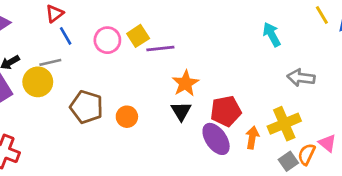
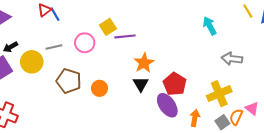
blue line: (66, 36) -> (55, 14), moved
pink circle: (107, 40) -> (85, 43), moved
gray line: (50, 62) -> (54, 47), moved
red pentagon: (226, 111) -> (175, 84), turned -30
orange arrow: (252, 138) -> (195, 118), moved

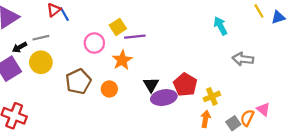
gray line: (54, 47) -> (41, 38), moved
orange star: (144, 63) -> (122, 60), moved
brown pentagon: (69, 81) -> (78, 81), turned 30
yellow cross: (219, 94) -> (212, 96), moved, size x0.7
purple ellipse: (167, 105) -> (164, 98), moved, turned -65

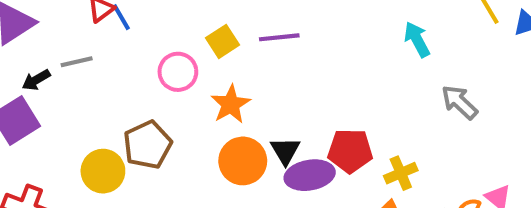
purple line: (135, 37) -> (279, 37), moved
gray arrow: (243, 59) -> (460, 102), turned 36
yellow circle: (41, 62) -> (103, 171), moved
red pentagon: (185, 85) -> (350, 151), turned -30
orange circle: (109, 89) -> (243, 161), moved, size x1.5

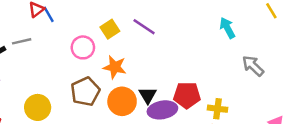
purple line: (279, 37) -> (144, 27), turned 40
orange star: (231, 104) -> (115, 67), turned -30
brown pentagon: (148, 145) -> (85, 92), moved
yellow cross: (401, 173) -> (218, 109), turned 30

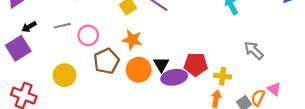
gray line: (22, 41) -> (62, 26), moved
pink circle: (83, 47) -> (88, 35), moved
gray arrow: (253, 66) -> (254, 50), moved

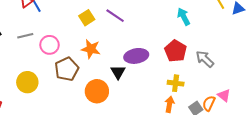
red pentagon: (196, 64) -> (176, 51), moved, turned 30
orange circle: (139, 70) -> (97, 91), moved
purple ellipse: (174, 77) -> (136, 56), moved

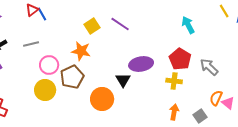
pink circle: (50, 45) -> (49, 65), moved
orange star: (91, 49) -> (81, 51), moved
yellow circle: (27, 82) -> (45, 90), moved
yellow cross: (176, 83) -> (174, 81), moved
orange semicircle: (209, 103) -> (216, 98), moved

